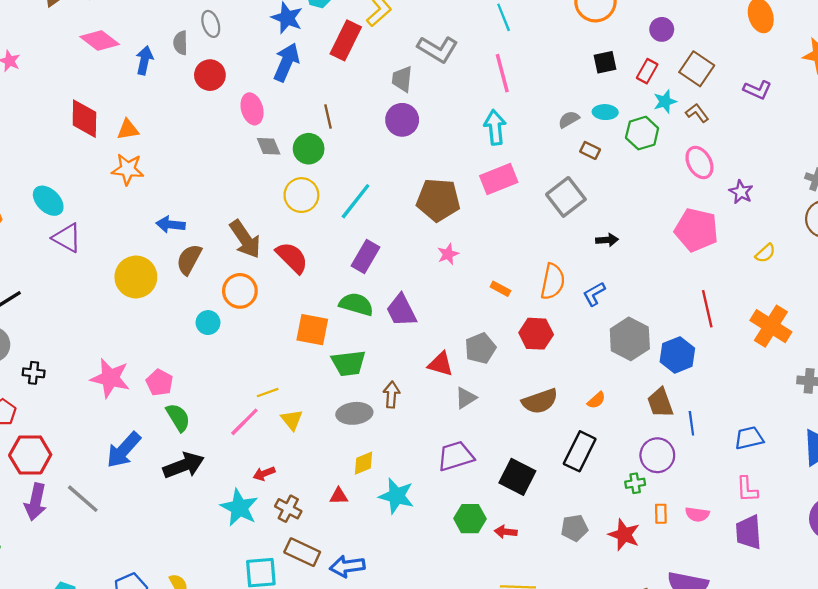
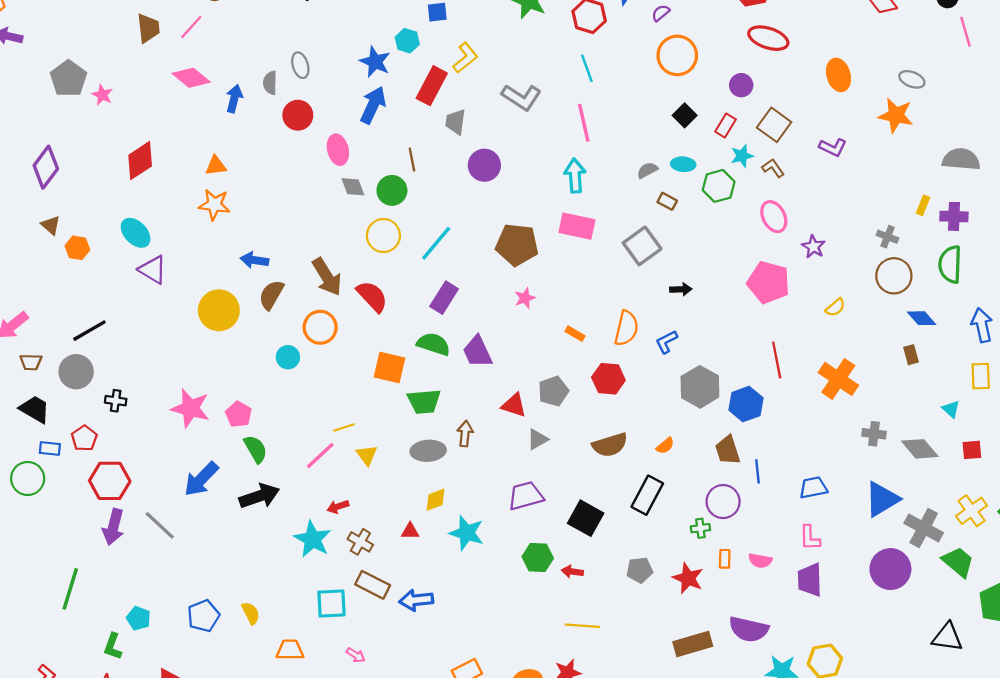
black square: (605, 62) -> (685, 115), turned -35
gray trapezoid: (402, 79) -> (455, 122), moved
red diamond: (84, 119) -> (140, 161), moved, turned 54
pink rectangle: (499, 179) -> (577, 226), turned 32

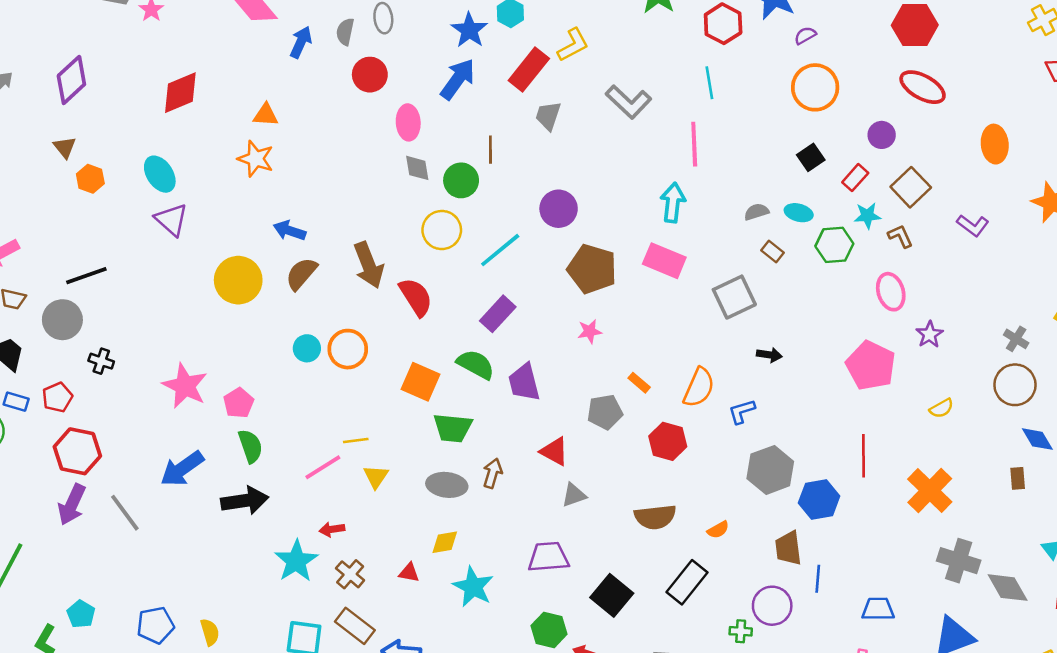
purple circle: (484, 165) -> (559, 209), moved
orange circle: (320, 327) -> (348, 349), moved
gray pentagon: (553, 391) -> (605, 412), moved
gray cross: (874, 434) -> (959, 561), size x1.5

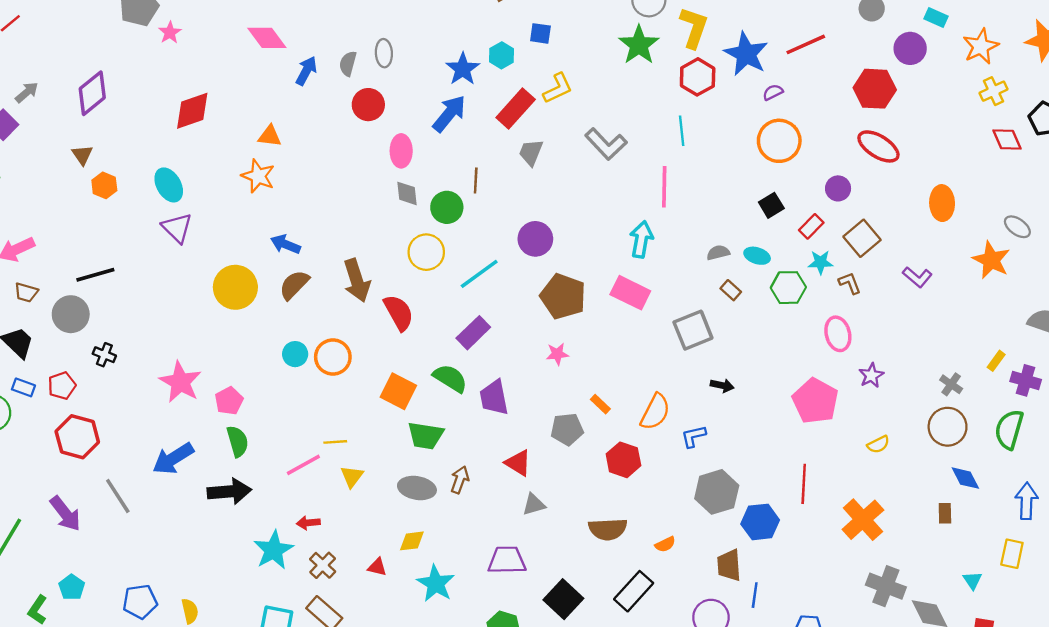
purple arrow: (72, 505) -> (65, 514), moved, turned -66

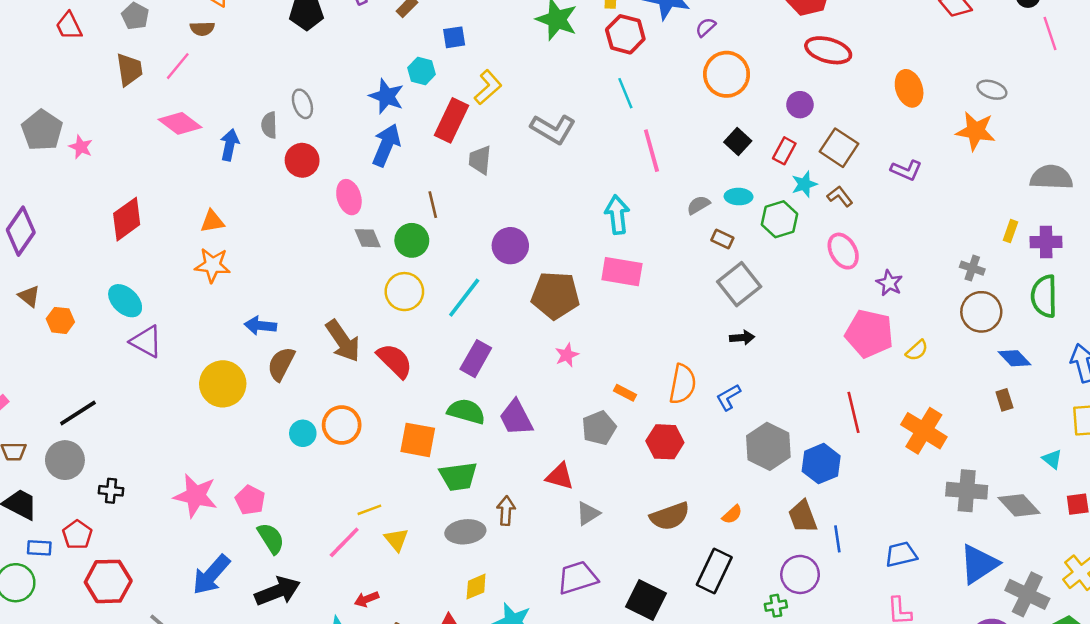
pink line: (664, 187) -> (651, 151), moved
gray square: (693, 330) -> (739, 284), moved
pink pentagon: (815, 401) -> (869, 334), moved

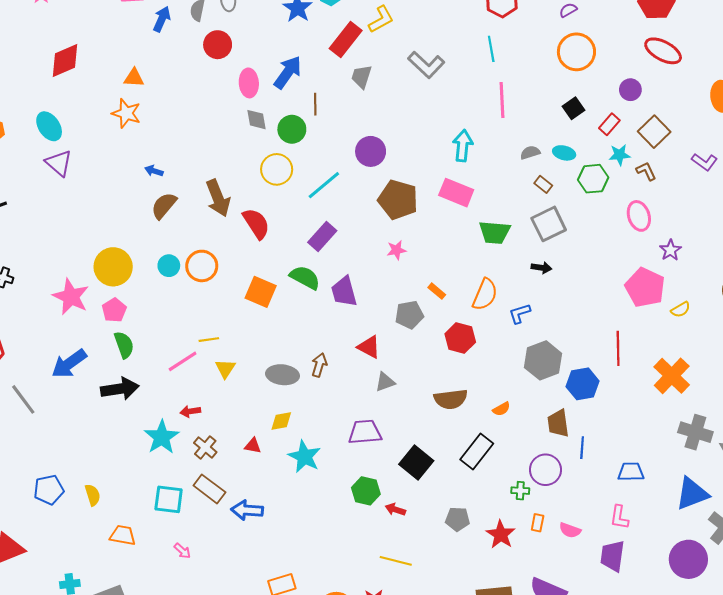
blue arrow: (386, 145) -> (288, 72), moved
blue arrow: (260, 326) -> (154, 171), size x0.7
yellow circle: (223, 384) -> (113, 267), moved
green trapezoid: (458, 476) -> (495, 232), moved

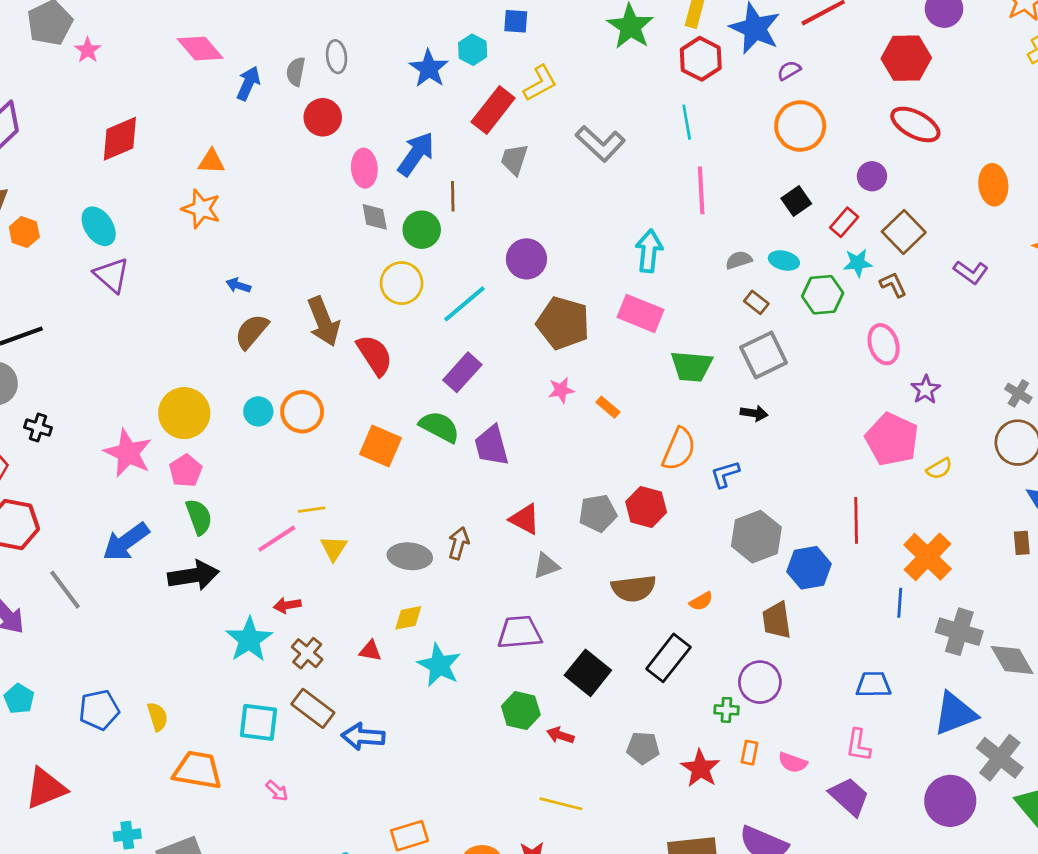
orange rectangle: (437, 291) -> (608, 407), moved
gray pentagon: (409, 315) -> (598, 513), moved
blue line: (582, 448) -> (900, 603), moved
orange trapezoid: (123, 535) -> (198, 770), size x1.4
purple trapezoid: (612, 556) -> (849, 797), turned 124

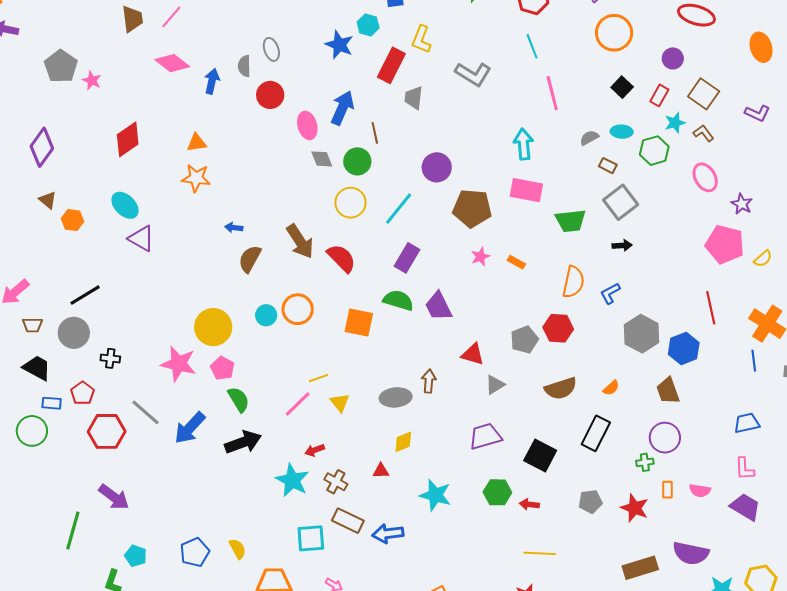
yellow L-shape: (540, 83) -> (421, 39), turned 152
gray line: (65, 590) -> (145, 412), moved
cyan star: (439, 665) -> (435, 495), moved

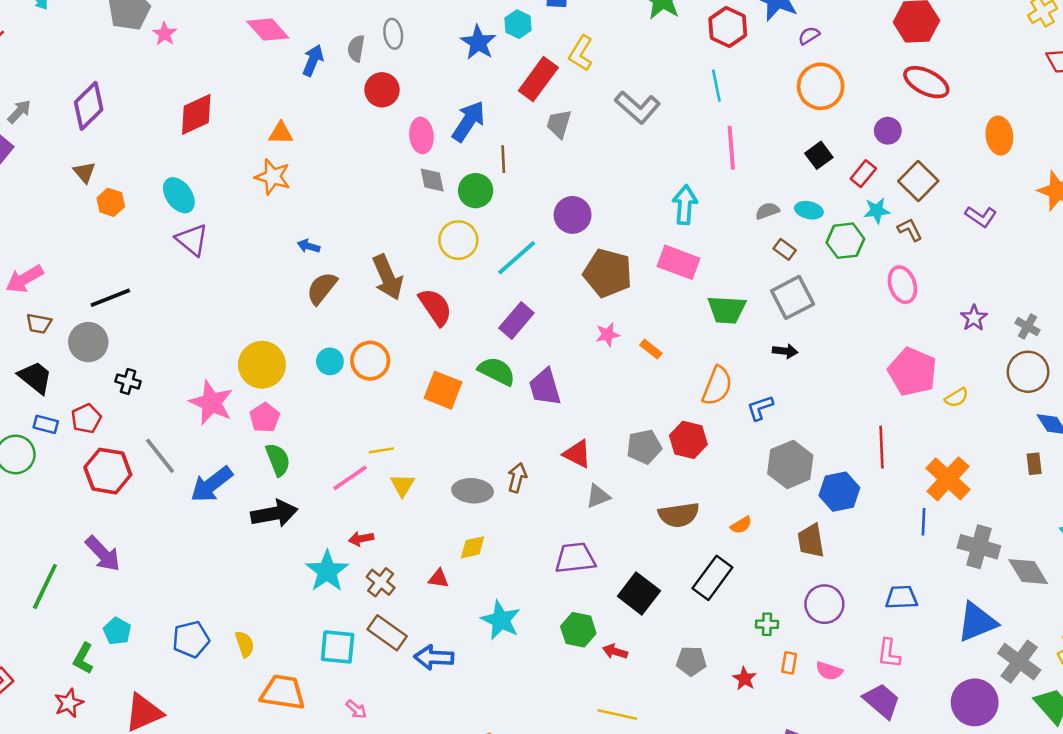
purple star: (742, 204) -> (974, 318), moved
purple circle: (665, 438) -> (824, 604), moved
red star: (635, 508) -> (745, 679), size x0.7

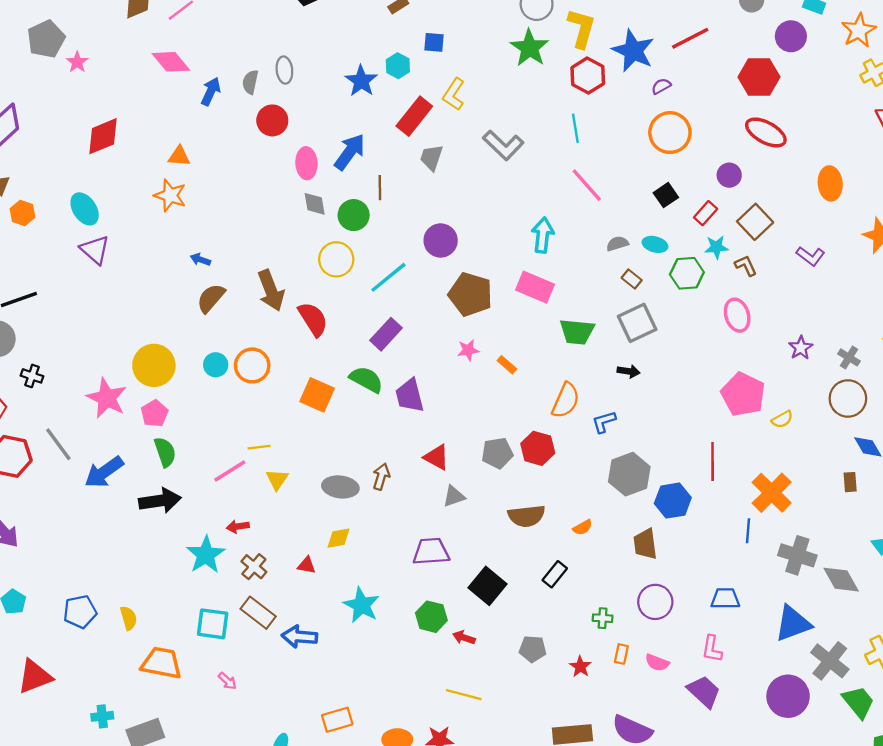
pink line: (731, 148) -> (587, 185), turned -39
black rectangle: (712, 578) -> (555, 574), size x0.7

